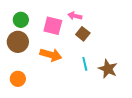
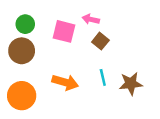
orange arrow: (51, 55) -> (65, 82), moved
brown star: (108, 69) -> (131, 84), turned -30
orange circle: (18, 79) -> (22, 96), size x1.5

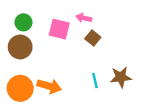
cyan line: (103, 77) -> (95, 81), moved
orange arrow: (65, 82) -> (49, 86), moved

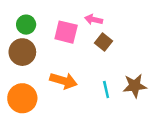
orange arrow: (49, 86) -> (64, 81), moved

